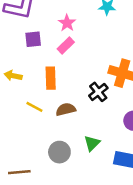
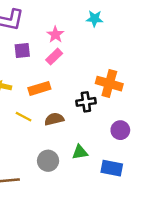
orange rectangle: (51, 78) -> (39, 88), turned 75
black cross: (98, 92) -> (86, 102), turned 30
green triangle: (92, 143) -> (80, 152), turned 35

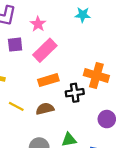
pink star: (55, 35) -> (38, 24), moved
pink rectangle: (54, 57) -> (45, 50), size x1.5
orange rectangle: (39, 88) -> (48, 80), moved

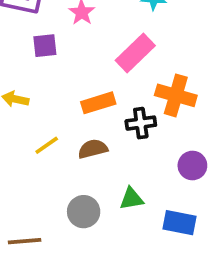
pink rectangle: (45, 50) -> (135, 53), moved
yellow line: (16, 106) -> (47, 145), turned -63

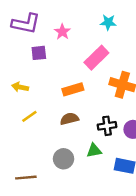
black cross: (141, 123) -> (107, 126), moved
yellow line: (47, 145) -> (29, 116), moved

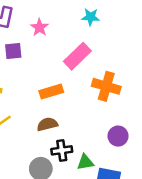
black cross: (107, 126) -> (62, 150), moved
green triangle: (94, 151) -> (85, 162), moved

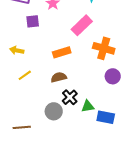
purple circle: (118, 136) -> (113, 76), moved
black cross: (62, 150) -> (70, 97), turned -35

